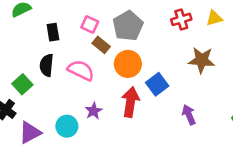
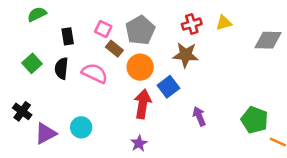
brown star: (202, 60) -> (186, 55), moved
green square: (22, 84) -> (32, 63), moved
purple star: (94, 111) -> (139, 143), moved

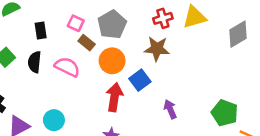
yellow triangle: (224, 23) -> (194, 17), size x1.5
gray diamond: (268, 40) -> (238, 34), turned -32

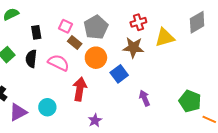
yellow triangle: (194, 17) -> (165, 37), moved
gray diamond: (238, 34) -> (197, 22), moved
red arrow: (114, 97) -> (80, 89), moved

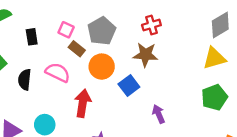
yellow triangle: (165, 37) -> (214, 58), moved
black semicircle: (31, 59) -> (25, 80), moved
green pentagon: (190, 101) -> (214, 97), moved, turned 30

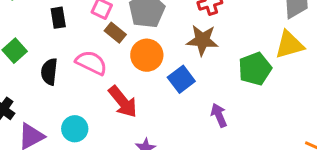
green pentagon: (214, 97) -> (255, 69), moved
red arrow: (83, 103) -> (123, 102), turned 132

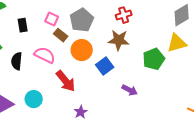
purple arrow: (219, 115) -> (130, 90), turned 140

